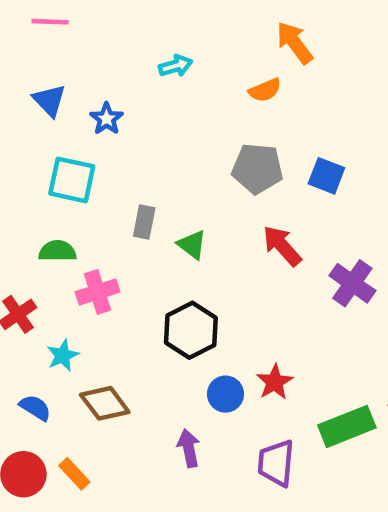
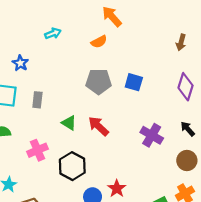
gray rectangle: (144, 222) -> (37, 100), moved
red arrow: (282, 246) -> (98, 126), moved
pink cross: (98, 292) -> (37, 150), moved

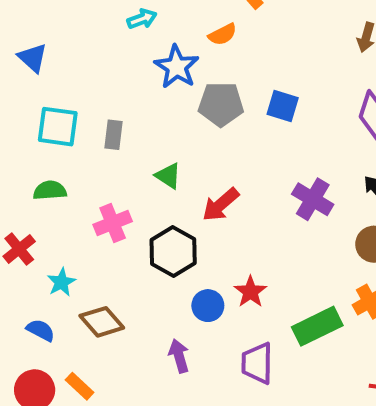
blue star: (20, 63) -> (177, 67), moved, size x1.5
red arrow: (98, 126) -> (221, 205), moved, turned -85

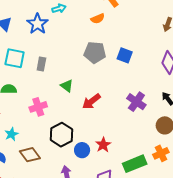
blue star: (177, 67) -> (38, 24), moved
black hexagon: (173, 252) -> (61, 135), moved

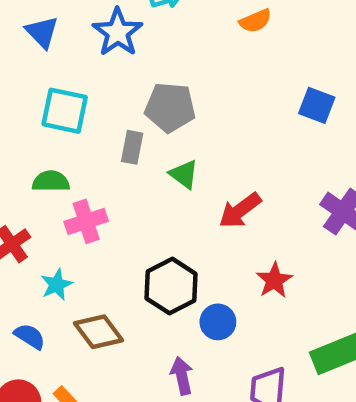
gray pentagon: (95, 52) -> (170, 107), moved
gray rectangle: (41, 64) -> (132, 147), moved
pink cross: (38, 107) -> (86, 221), moved
red star: (103, 145) -> (274, 280), moved

